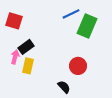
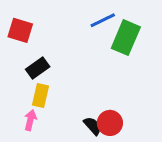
pink arrow: (15, 57) -> (30, 120), moved
red circle: (78, 66) -> (110, 123), moved

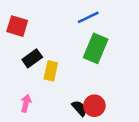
green rectangle: (126, 38) -> (96, 48), moved
yellow rectangle: (40, 95) -> (51, 71), moved

